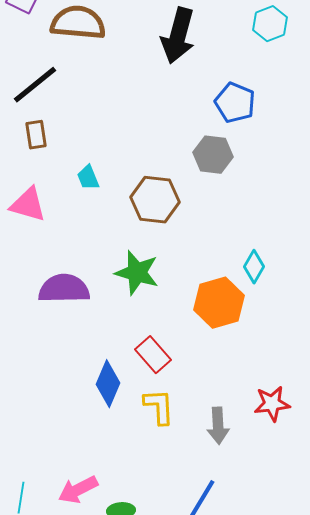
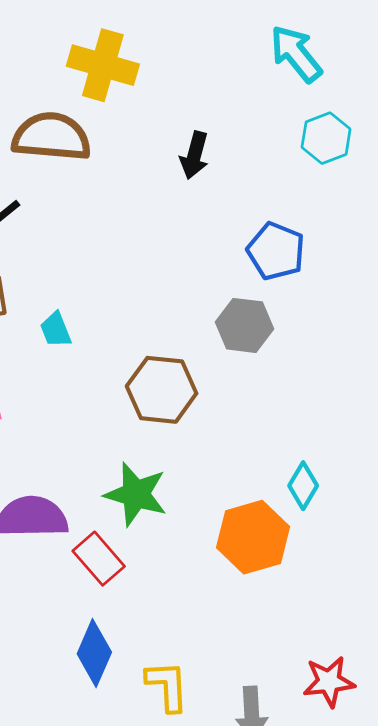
black arrow: (178, 36) -> (194, 155), size x0.6
cyan trapezoid: (88, 178) -> (56, 330), moved
red rectangle: (153, 355) -> (99, 559), moved

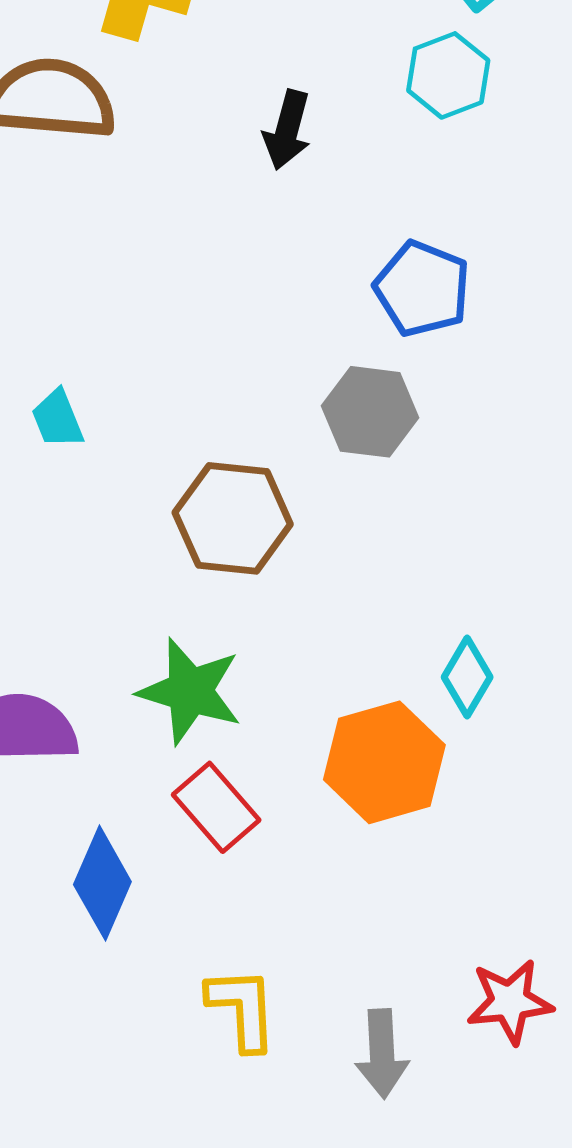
cyan hexagon: (326, 138) -> (448, 75), moved
red rectangle: (99, 559) -> (216, 807), moved
blue diamond: (94, 653) -> (102, 883), moved

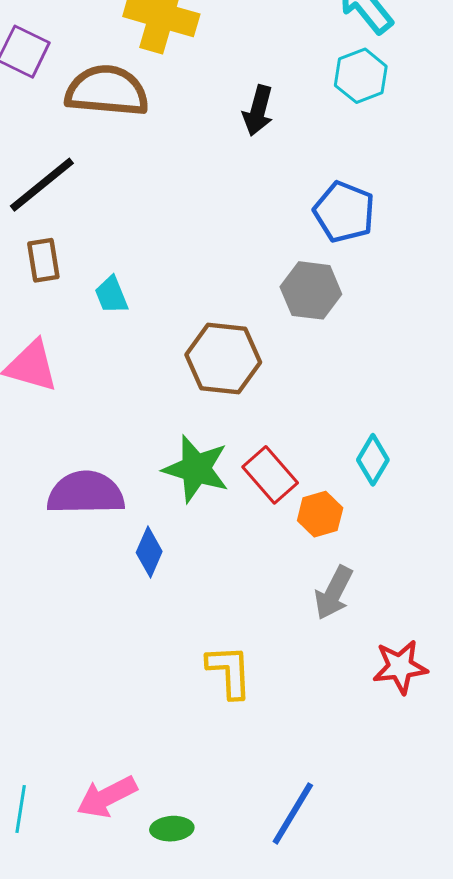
orange hexagon: (384, 762) -> (320, 514), size x0.6
red rectangle: (216, 807) -> (270, 475), moved
blue diamond: (102, 883) -> (149, 552), moved, size x0.7
gray arrow: (382, 1054) -> (334, 593), moved, turned 30

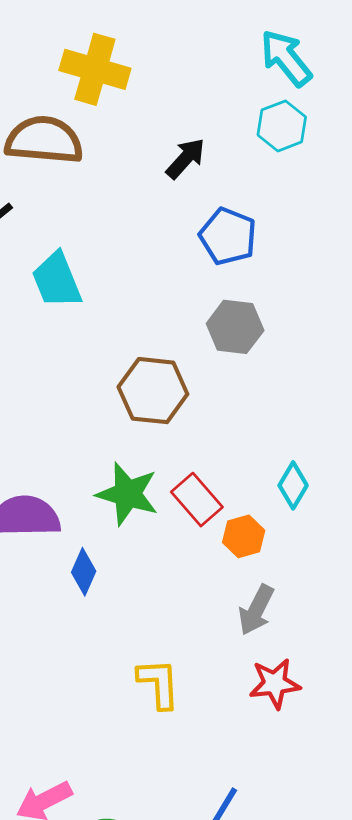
black arrow: (258, 111) -> (186, 158), turned -153
blue pentagon: (344, 212) -> (228, 236), moved
cyan trapezoid: (111, 295) -> (57, 280), moved, size x1.6
red star: (400, 667) -> (275, 683), moved

